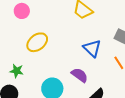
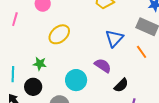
blue triangle: (92, 48) -> (114, 38), turned 30

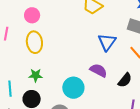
yellow ellipse: (59, 34) -> (34, 42), moved, turned -50
black semicircle: (121, 85) -> (125, 80), moved

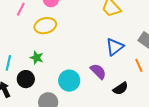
yellow ellipse: (34, 42) -> (45, 26), turned 65

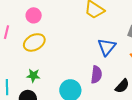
purple semicircle: (98, 71) -> (96, 75), turned 66

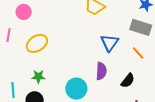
pink circle: (34, 15) -> (24, 12), moved

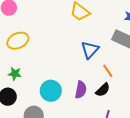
orange line: (138, 53) -> (108, 71), moved
purple semicircle: (101, 71) -> (81, 90), moved

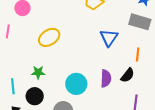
yellow ellipse: (18, 41) -> (49, 37), moved
orange line: (108, 71) -> (138, 55), moved, turned 48

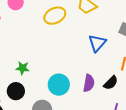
yellow ellipse: (49, 37) -> (55, 16), moved

